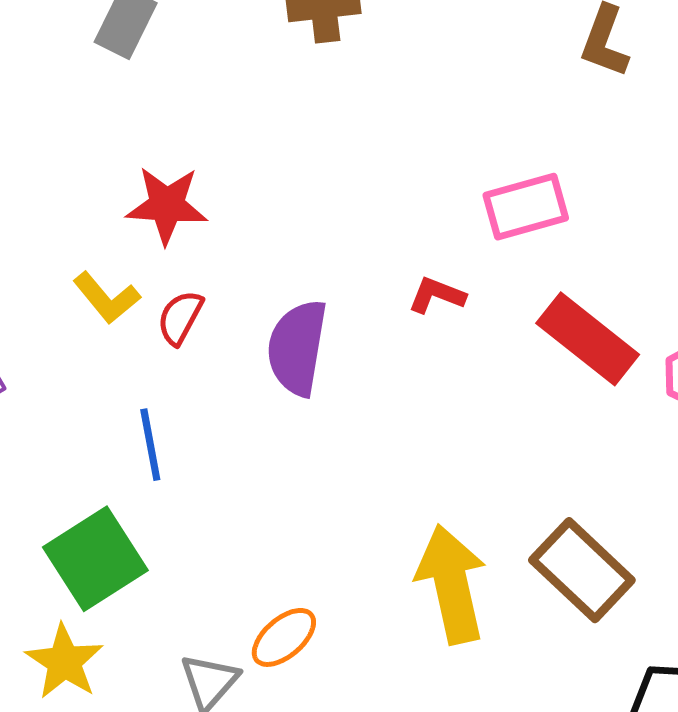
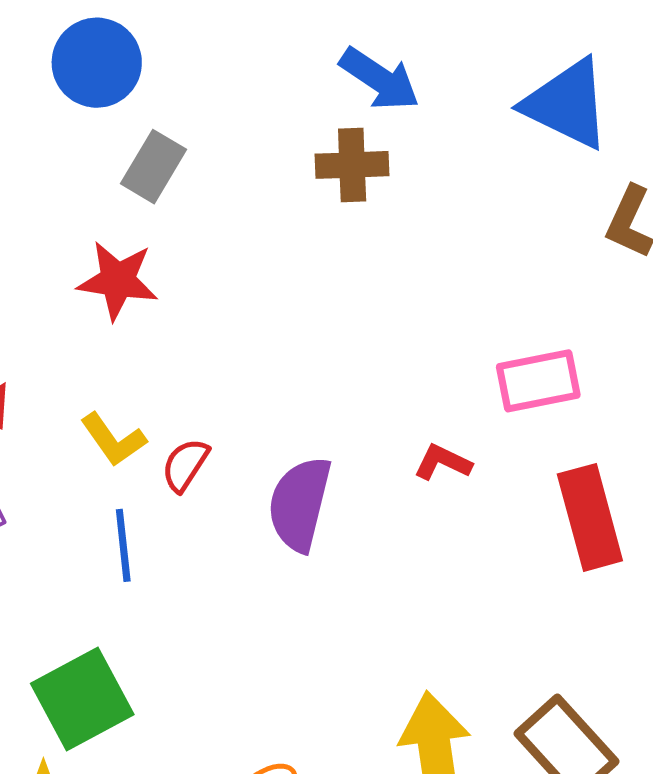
red star: (167, 205) -> (118, 280), moved
red rectangle: (588, 339) -> (590, 517), turned 32
blue line: (150, 445) -> (123, 545), moved

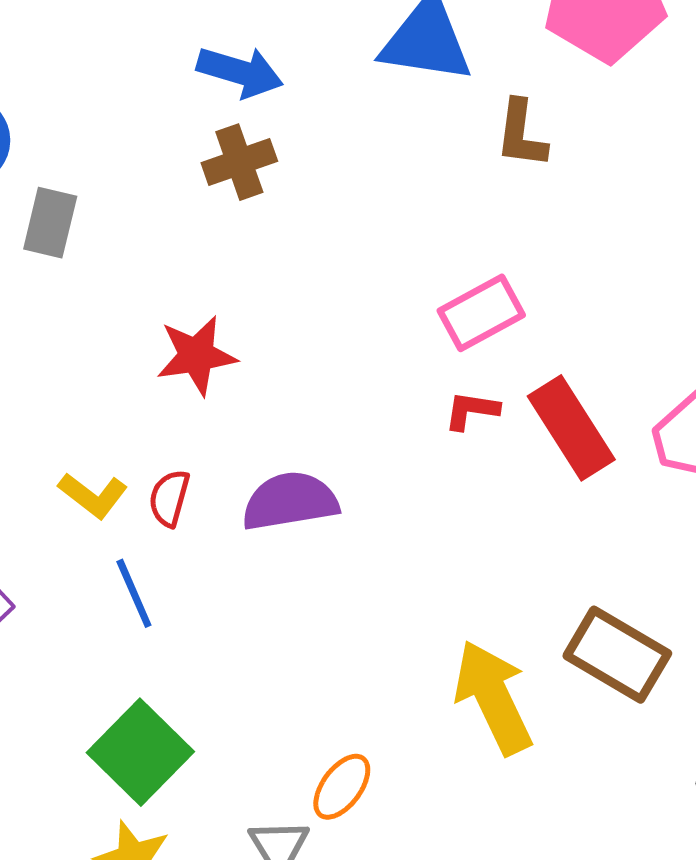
red star: (118, 280) -> (196, 355), moved
red L-shape: (443, 462) -> (472, 410), moved
purple semicircle: (300, 504) -> (290, 501), turned 84

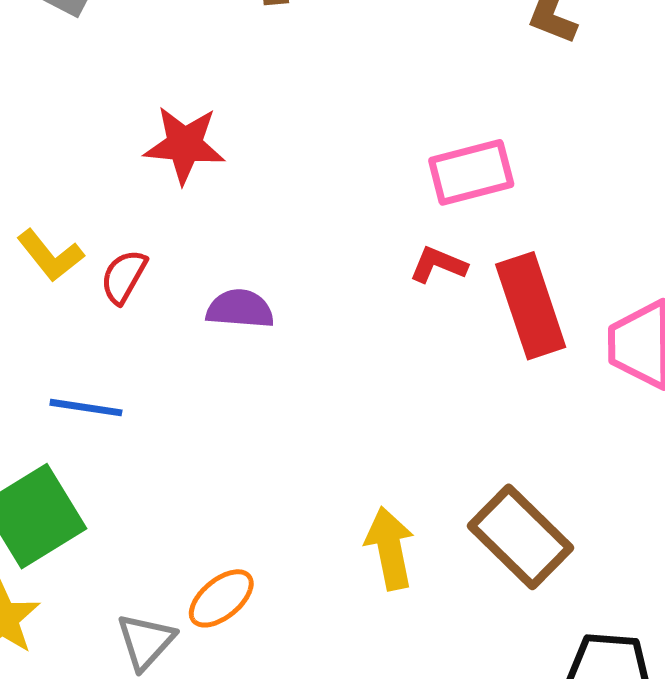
purple semicircle: (290, 501) -> (240, 309), size x0.7
blue line: (134, 593) -> (86, 408), moved, turned -72
yellow arrow: (493, 697) -> (390, 548), size x0.7

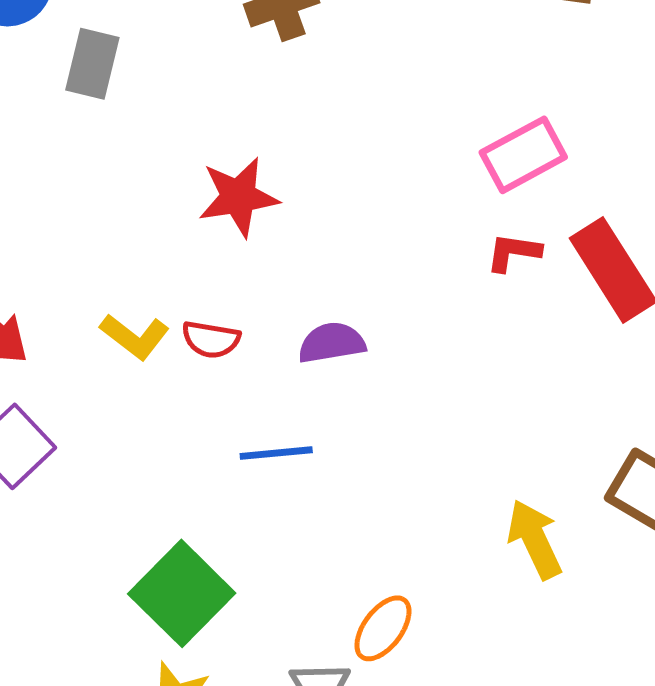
red semicircle: (124, 277) -> (211, 339), turned -96
blue line: (86, 408) -> (276, 453), moved

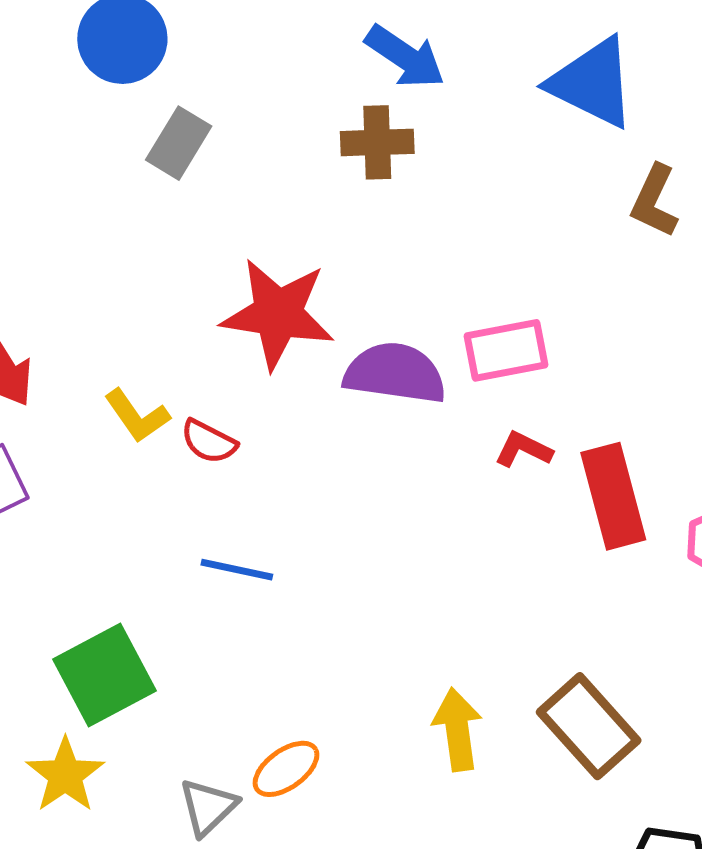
pink rectangle: (523, 155) -> (506, 350), moved
red star: (238, 197) -> (278, 314), size x1.4
purple semicircle: (332, 343) -> (395, 373), moved, size x1.5

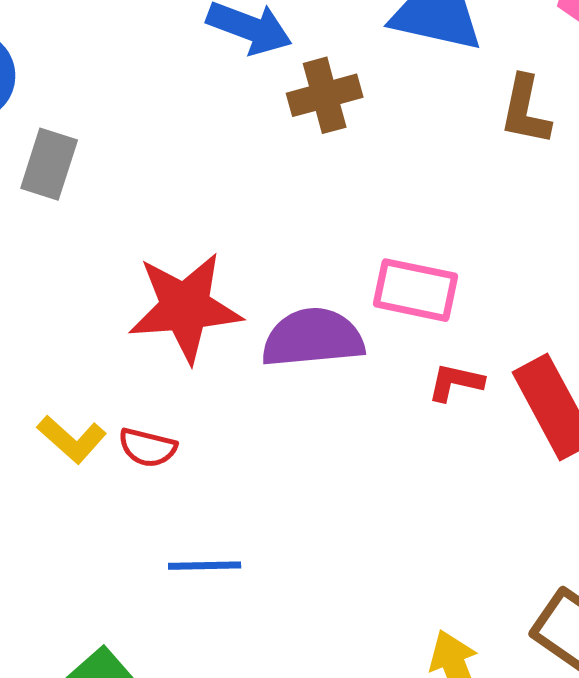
brown cross: (377, 142) -> (325, 95), moved
pink rectangle: (506, 350) -> (416, 290), turned 36

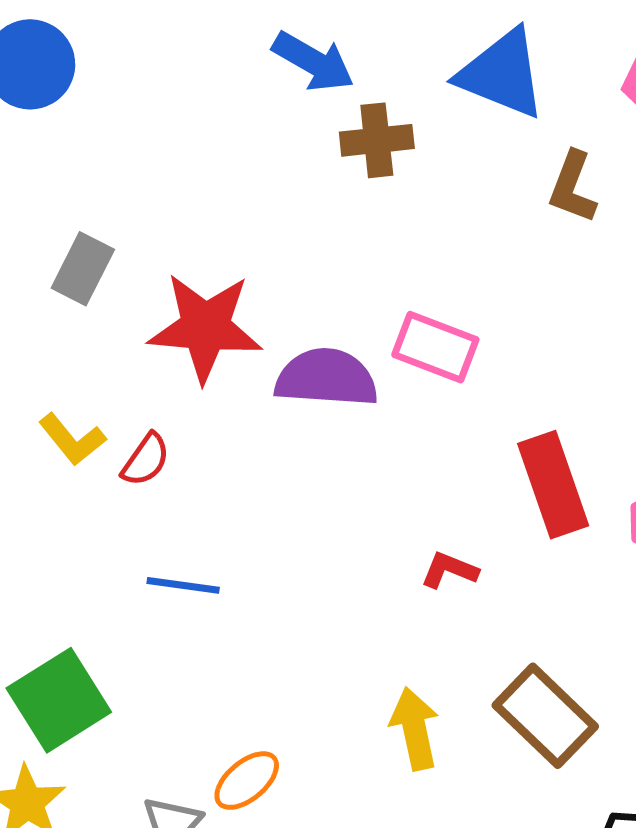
gray rectangle: (49, 164) -> (83, 269), moved
red L-shape: (456, 382) -> (449, 570), moved
red semicircle: (148, 448) -> (146, 460), turned -78

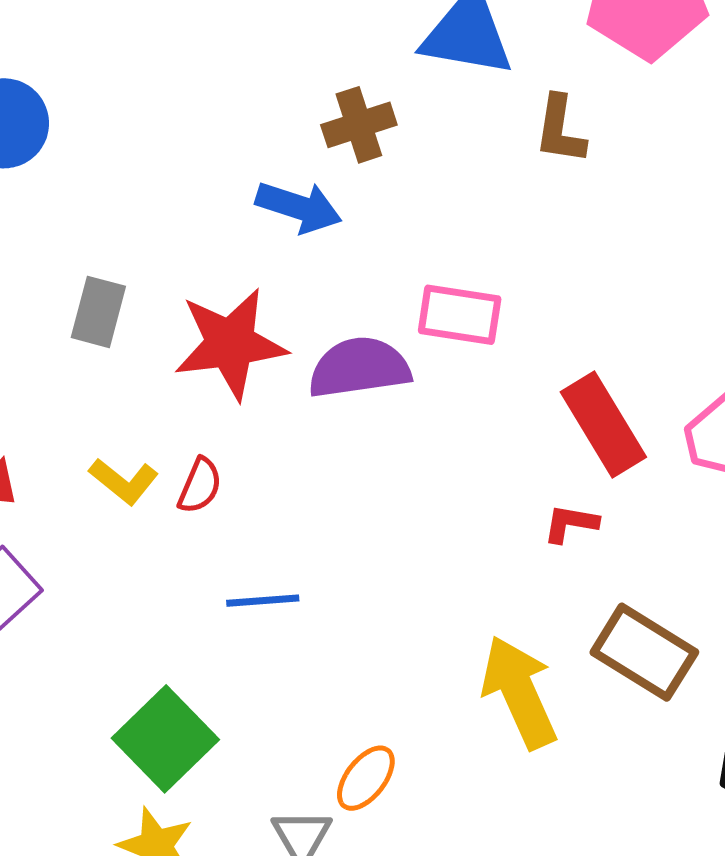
blue arrow: (313, 62) -> (299, 207), moved
red L-shape: (449, 570) -> (571, 523), moved
yellow arrow: (415, 729) -> (519, 692), size x1.4

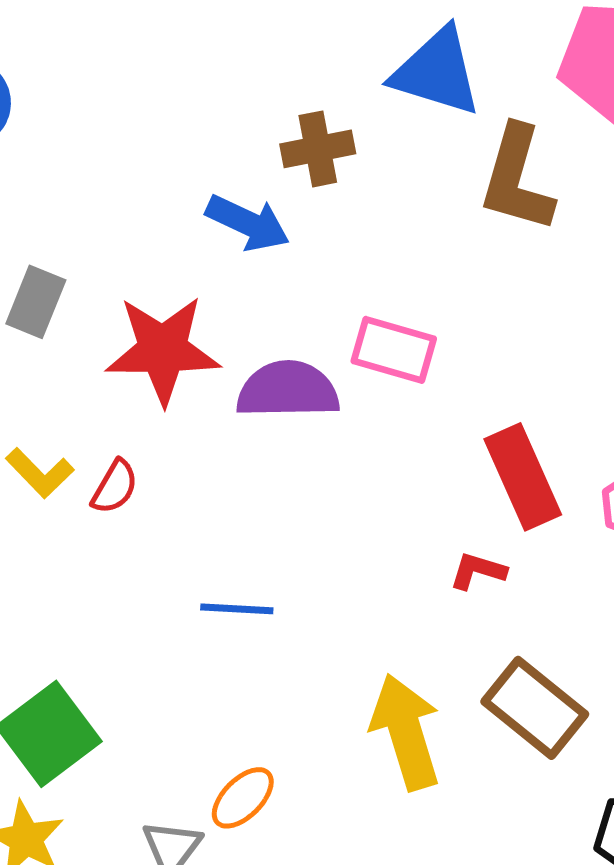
brown L-shape: (560, 130) -> (517, 179), size x1.5
blue line: (263, 601) -> (237, 609), moved

